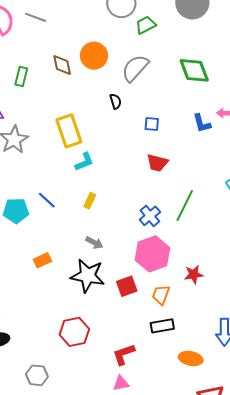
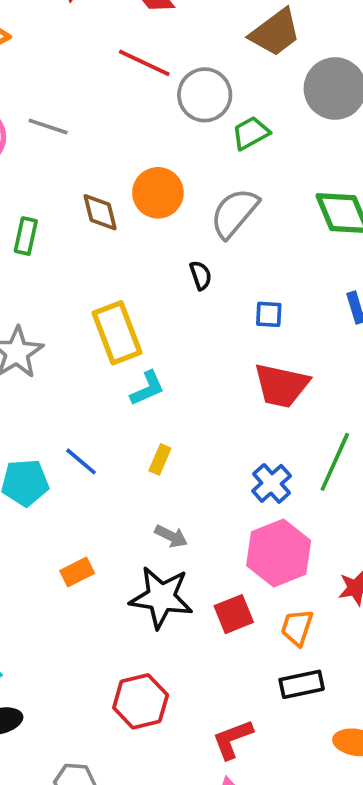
red trapezoid: (157, 163) -> (281, 385), size x1.4

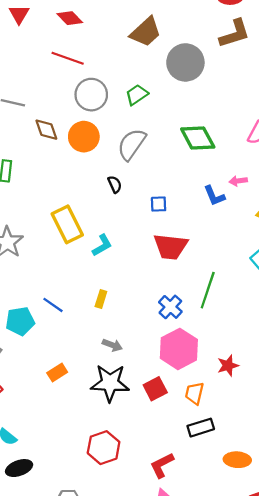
gray circle: (205, 95) -> (91, 95), moved
brown diamond: (100, 212) -> (46, 130), moved
cyan L-shape: (147, 388) -> (102, 245), moved

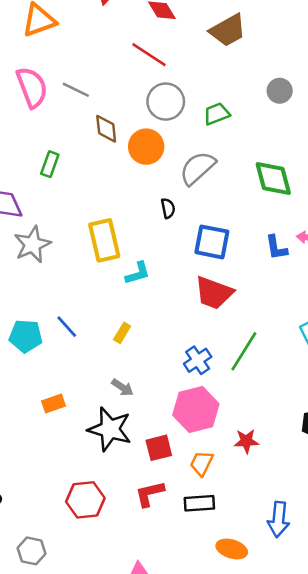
brown trapezoid: (146, 32) -> (228, 30), moved
gray circle: (185, 62) -> (280, 91), size x0.6
blue square: (159, 204) -> (212, 242), size x1.8
red L-shape: (162, 465) -> (150, 494), moved

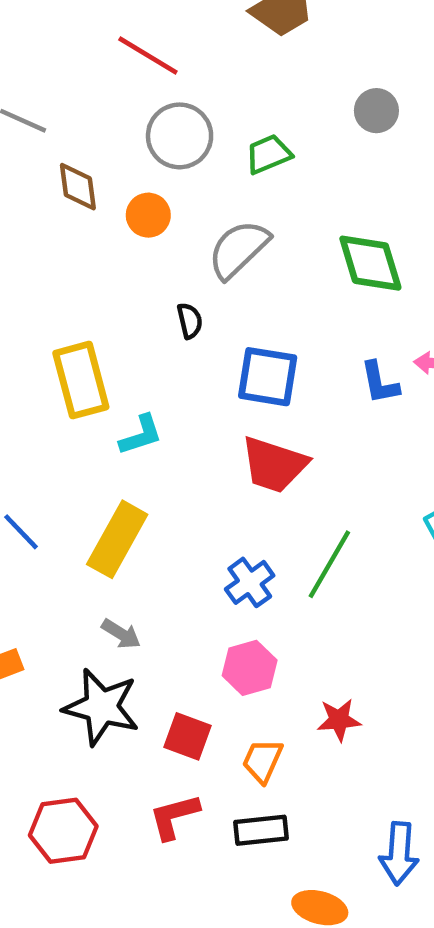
orange circle: (146, 147) -> (148, 215), size x0.7
yellow rectangle: (122, 333) -> (117, 539), size x2.0
pink hexagon: (196, 409) -> (250, 668), size x0.7
red square: (159, 448) -> (187, 736), turned 36

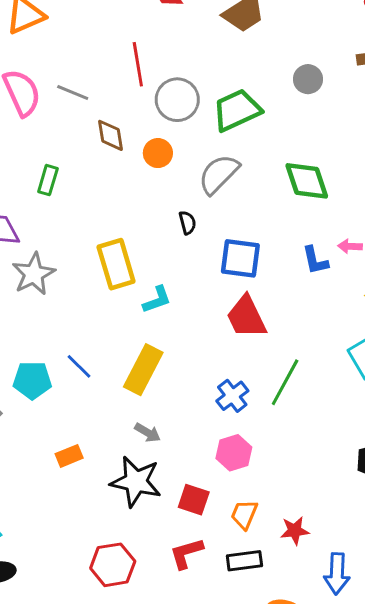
red line: (148, 56) -> (138, 64), moved, turned 51
green trapezoid: (268, 154) -> (237, 110), size x1.6
red trapezoid: (274, 465) -> (246, 317), turned 48
red star: (339, 720) -> (295, 531), moved

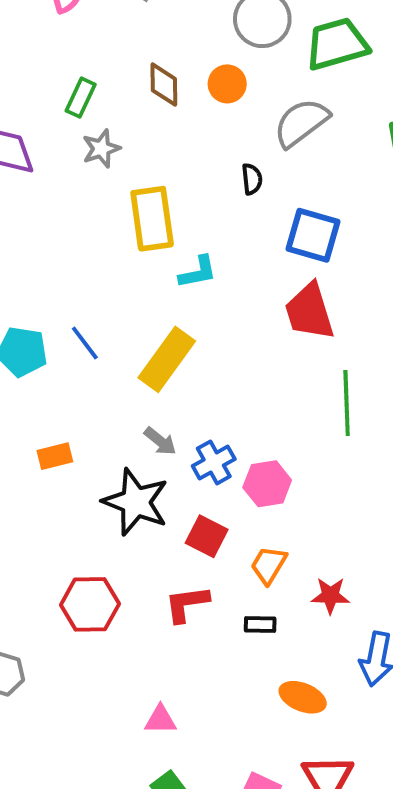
brown diamond: (110, 135) -> (164, 85), moved
gray star: (34, 274) -> (101, 149), moved, size x0.7
green line: (285, 382) -> (347, 403), turned -39
blue cross: (232, 396) -> (214, 462), moved
black rectangle: (244, 561) -> (260, 625), size x0.7

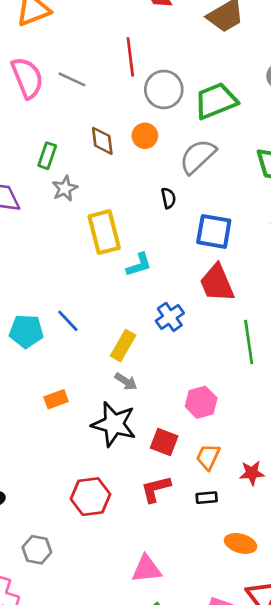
yellow rectangle: (167, 359) -> (123, 346), moved, size x0.7
blue cross: (214, 462) -> (170, 317), moved
pink triangle: (160, 720) -> (146, 569), size x1.4

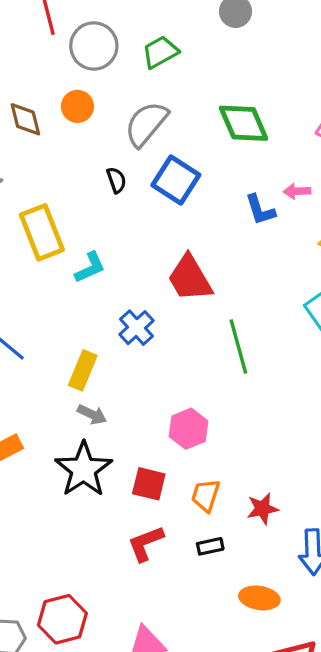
green trapezoid: (216, 101) -> (160, 52), size x0.7
blue square: (214, 231) -> (176, 180), moved, turned 30
black star: (114, 424) -> (84, 469), turned 30
red hexagon: (91, 497) -> (62, 619), moved

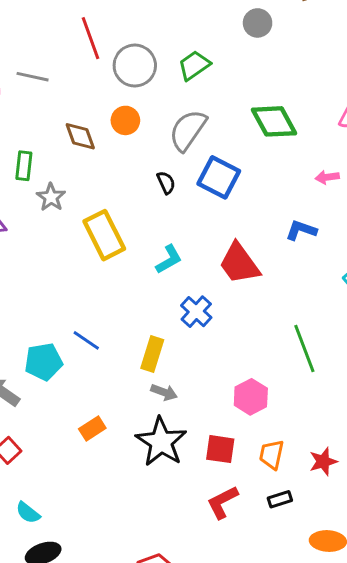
blue L-shape: (260, 210) -> (301, 230), moved, turned 132
cyan L-shape: (90, 268) -> (169, 259), moved
green line: (238, 347) -> (304, 349), moved

